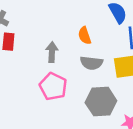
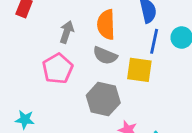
orange semicircle: (85, 36) -> (106, 25), size x1.5

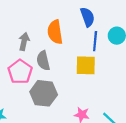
gray semicircle: (105, 56) -> (43, 61), moved, turned 60
gray hexagon: (103, 99) -> (44, 93), moved

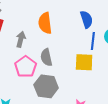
orange semicircle: (55, 32) -> (45, 23), moved
gray arrow: (24, 41) -> (21, 39), moved

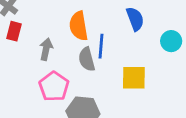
blue line: (93, 41) -> (101, 46), moved
gray semicircle: (46, 57) -> (87, 59), moved

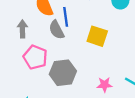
yellow square: (134, 78) -> (97, 36), turned 30

